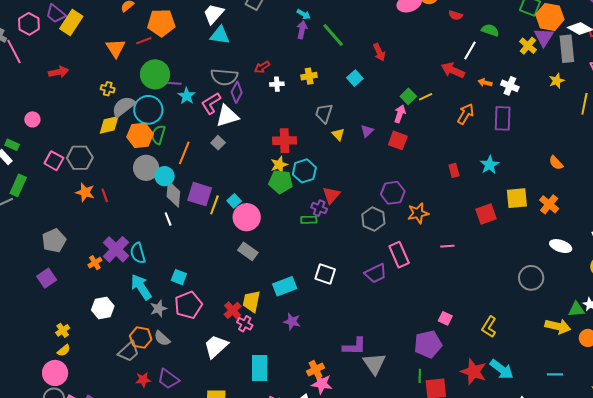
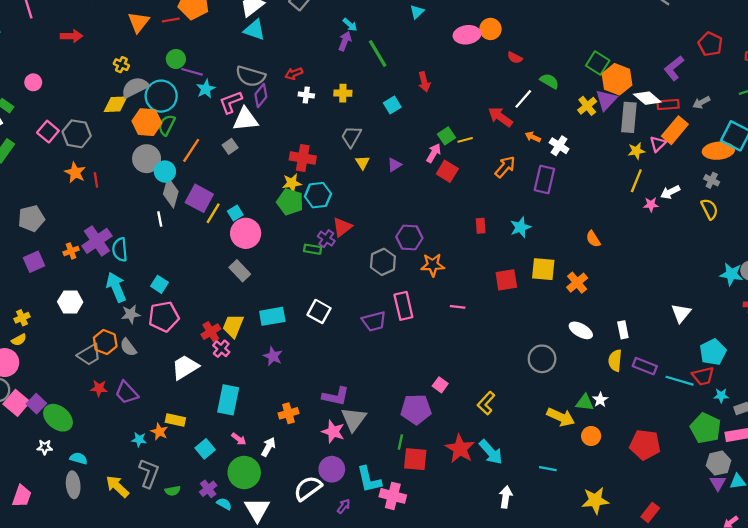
green circle: (155, 74) -> (176, 59), size x0.6
yellow star: (557, 81) -> (636, 151), moved
red square: (398, 140) -> (447, 171), moved
purple square: (47, 278) -> (34, 262), moved
pink star: (322, 384) -> (333, 432), moved

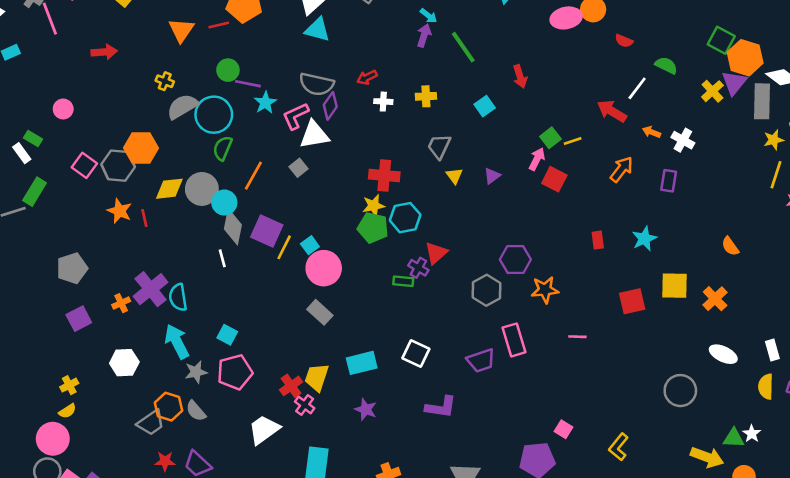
yellow diamond: (115, 104) -> (169, 189), moved
orange hexagon: (147, 122) -> (141, 148), moved
purple rectangle: (544, 179) -> (669, 181), size x0.7
purple L-shape: (336, 396) -> (441, 407), moved

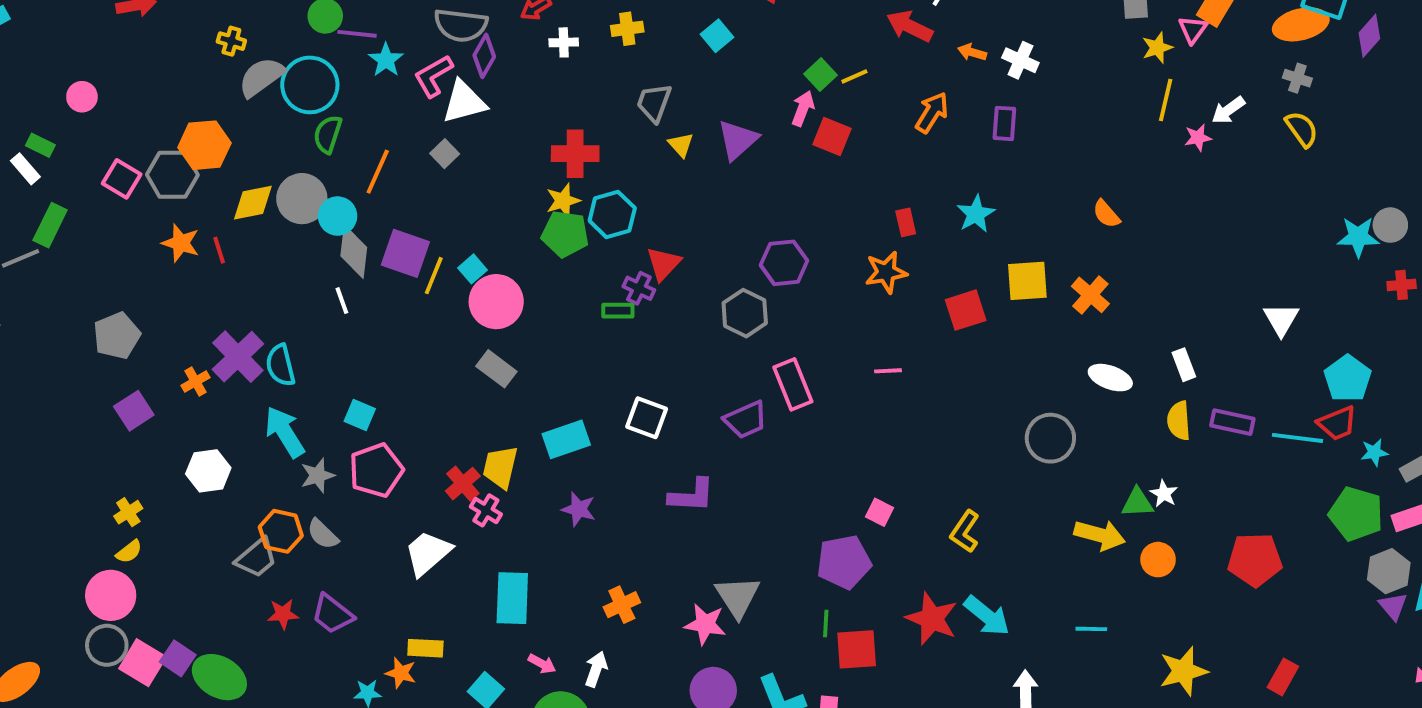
purple triangle: (492, 176) -> (738, 140), size x1.6
orange star: (545, 290) -> (886, 272), moved

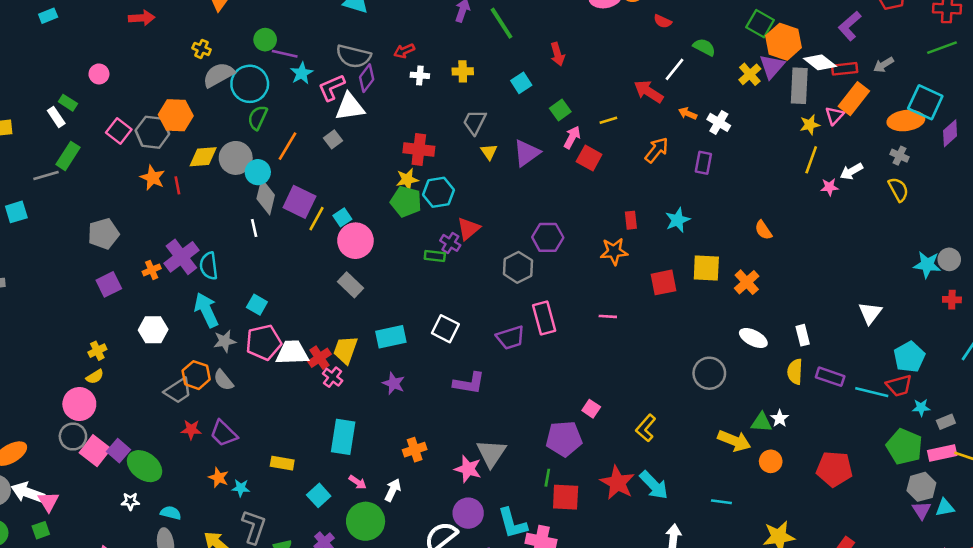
green square: (821, 75) -> (560, 110), moved
white trapezoid: (428, 553) -> (292, 353), moved, turned 32
orange star: (401, 673) -> (219, 478), moved

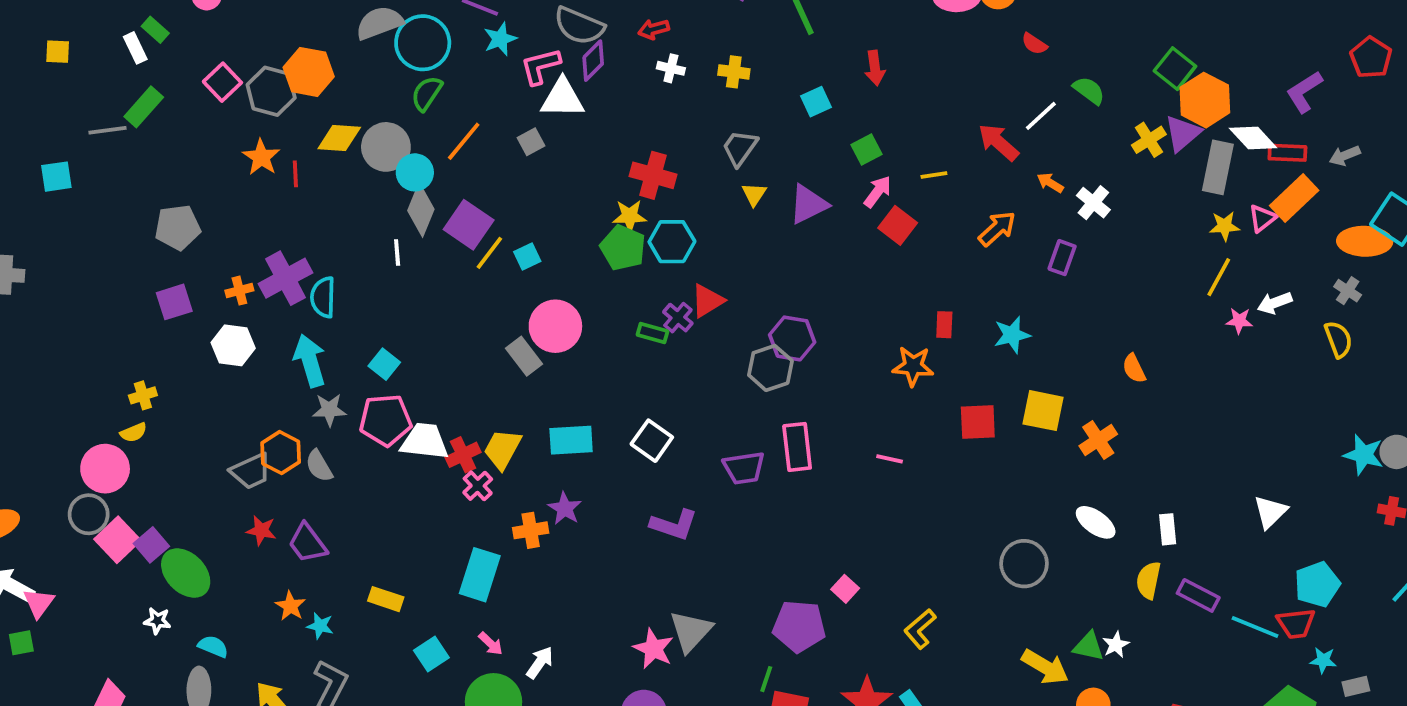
purple hexagon: (548, 237) -> (792, 338), moved
pink circle: (355, 241) -> (555, 326), moved
white hexagon: (153, 330) -> (233, 345), moved
orange cross: (415, 450) -> (531, 530), moved

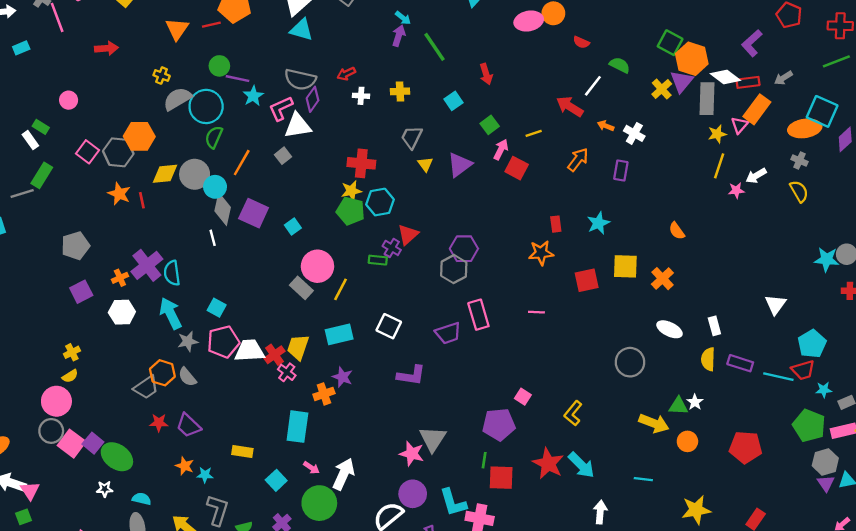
yellow line: (489, 253) -> (341, 289), moved
white arrow: (540, 662) -> (344, 474), size x1.5

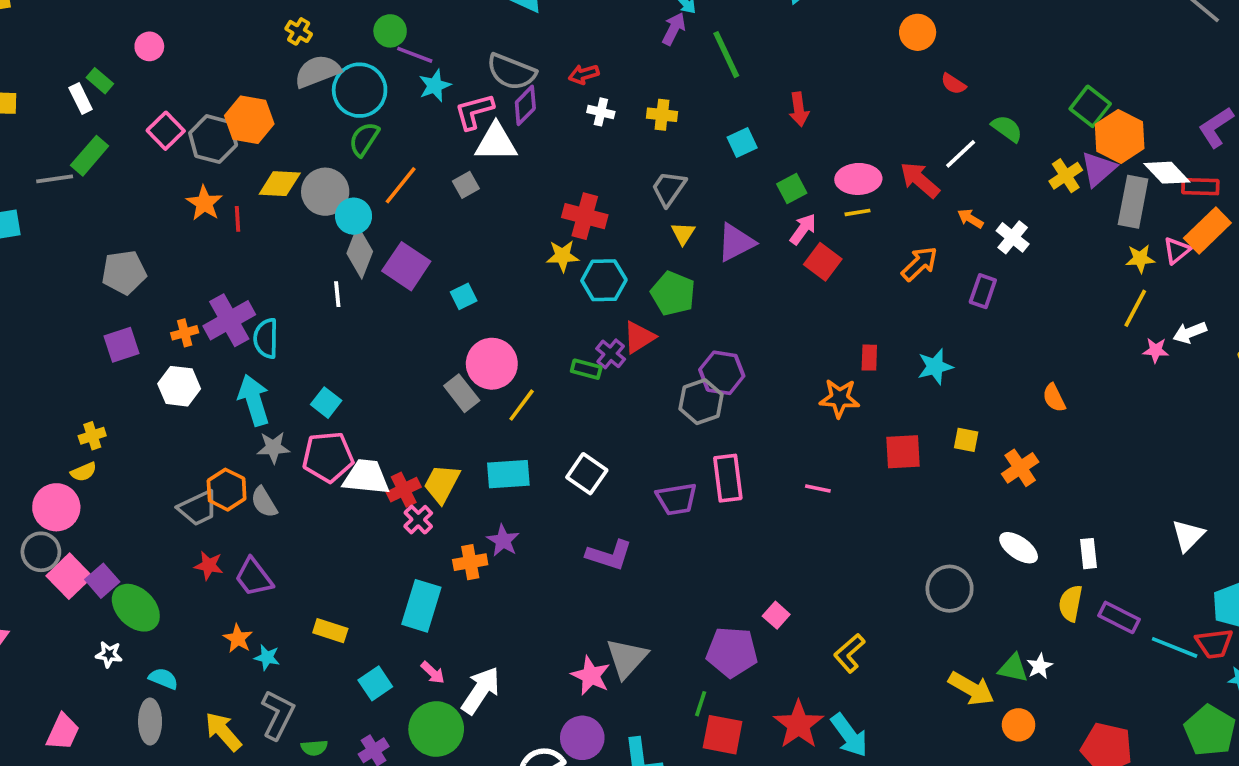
pink ellipse: (529, 21) -> (858, 179), moved
green pentagon: (351, 211) -> (673, 293), moved
yellow square: (625, 266) -> (966, 440), size x0.6

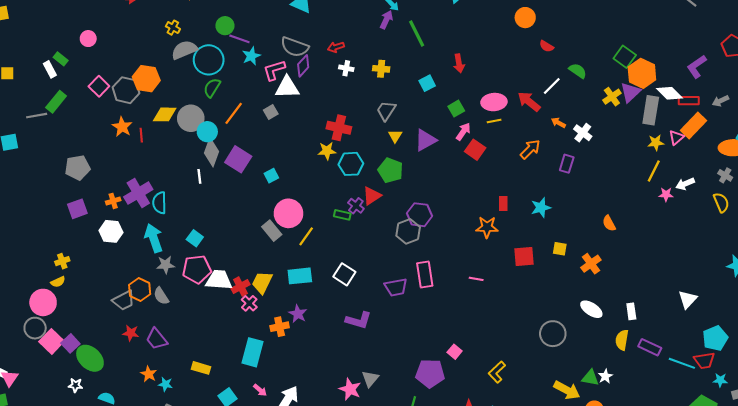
gray triangle: (627, 658) -> (370, 379), size x0.7

